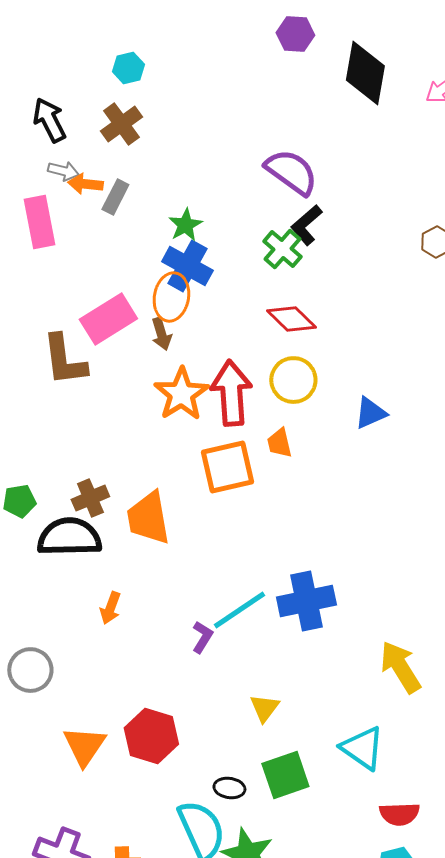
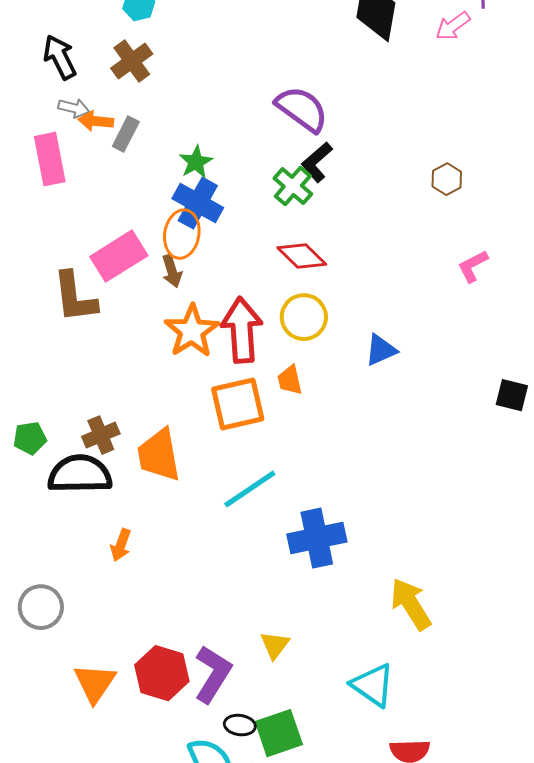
cyan line: (239, 610) -> (250, 489), moved
purple L-shape: (202, 637) -> (213, 674), moved, size x1.8
green square: (285, 775) -> (279, 733), moved

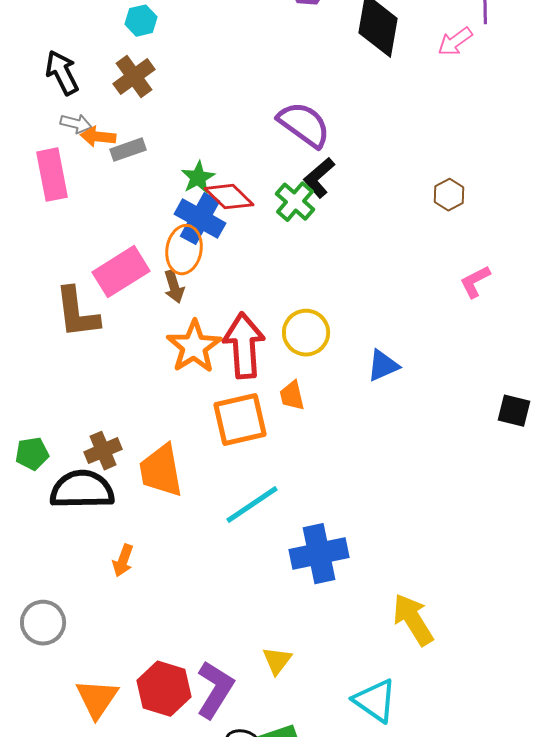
gray rectangle: (126, 134) -> (128, 150), turned 44
red diamond: (302, 256) -> (229, 197), moved

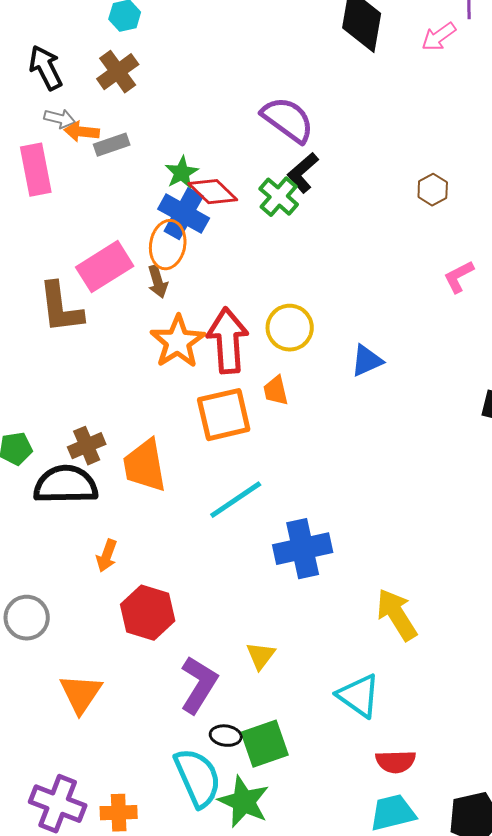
red hexagon: (164, 689) -> (148, 613), moved

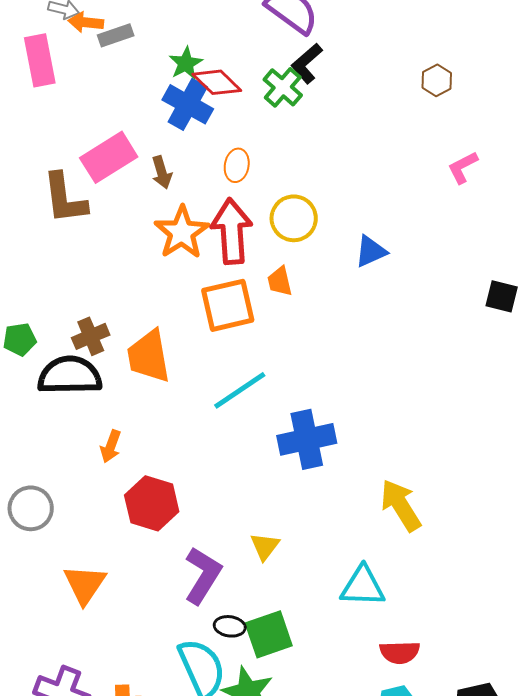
orange ellipse: (168, 245) -> (237, 165), moved, size x0.7
cyan triangle: (359, 696) -> (363, 586), turned -33

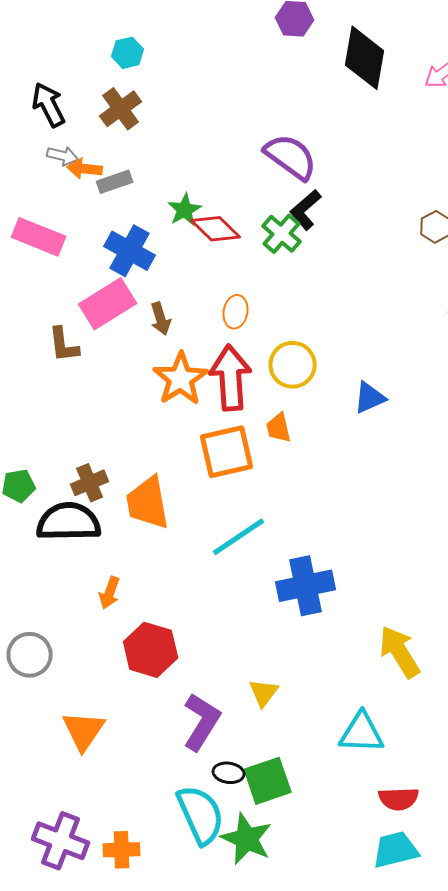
pink rectangle: (40, 60) -> (39, 237), moved, turned -57
blue cross: (188, 104) -> (130, 251), moved
brown L-shape: (65, 198) -> (64, 345), size x0.7

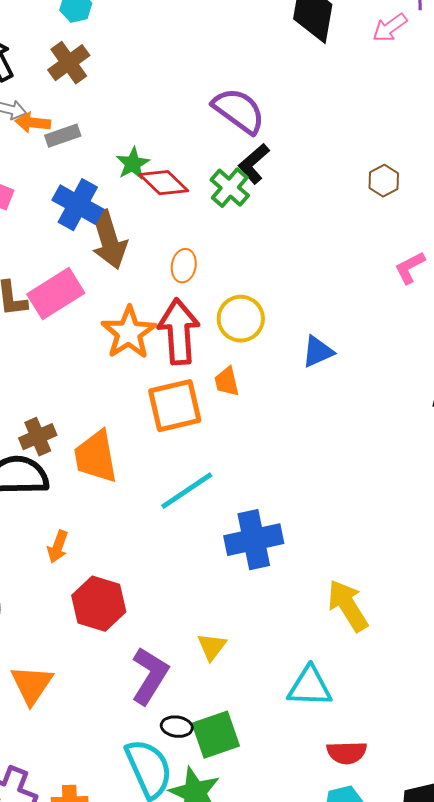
pink rectangle: (108, 304) -> (56, 294), moved
brown arrow: (161, 319) -> (109, 240), moved, size x1.8

